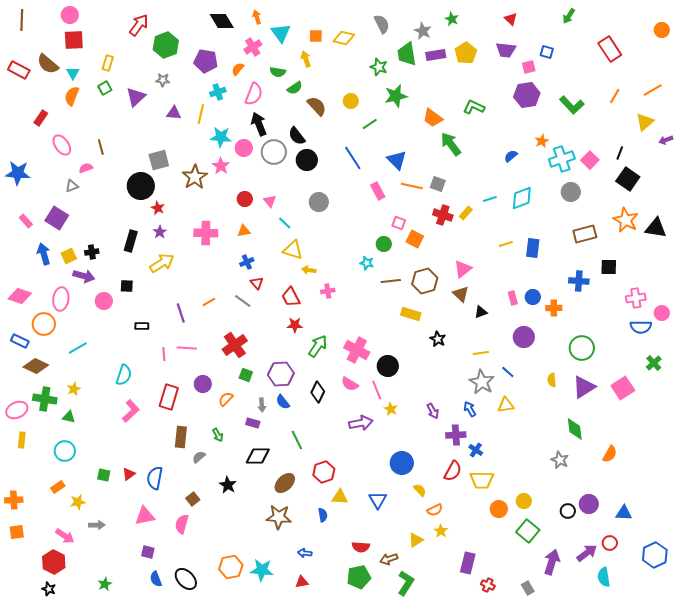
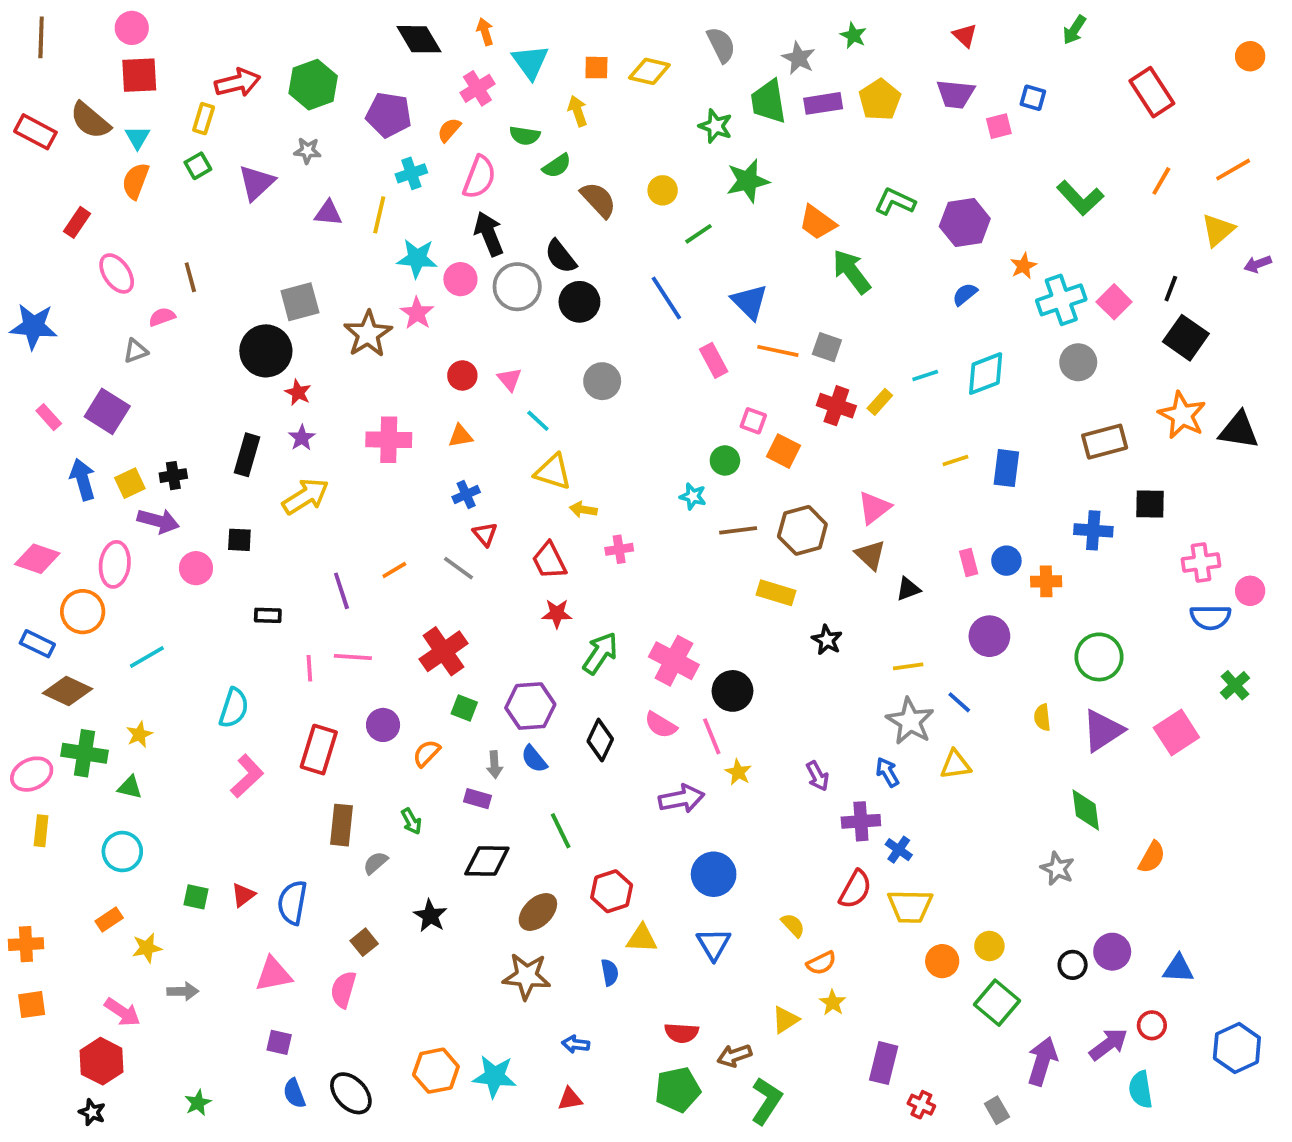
red arrow: (139, 25) -> (238, 83), moved, turned 40
purple hexagon: (527, 95) -> (965, 222), moved
blue circle: (402, 463) -> (714, 874), moved

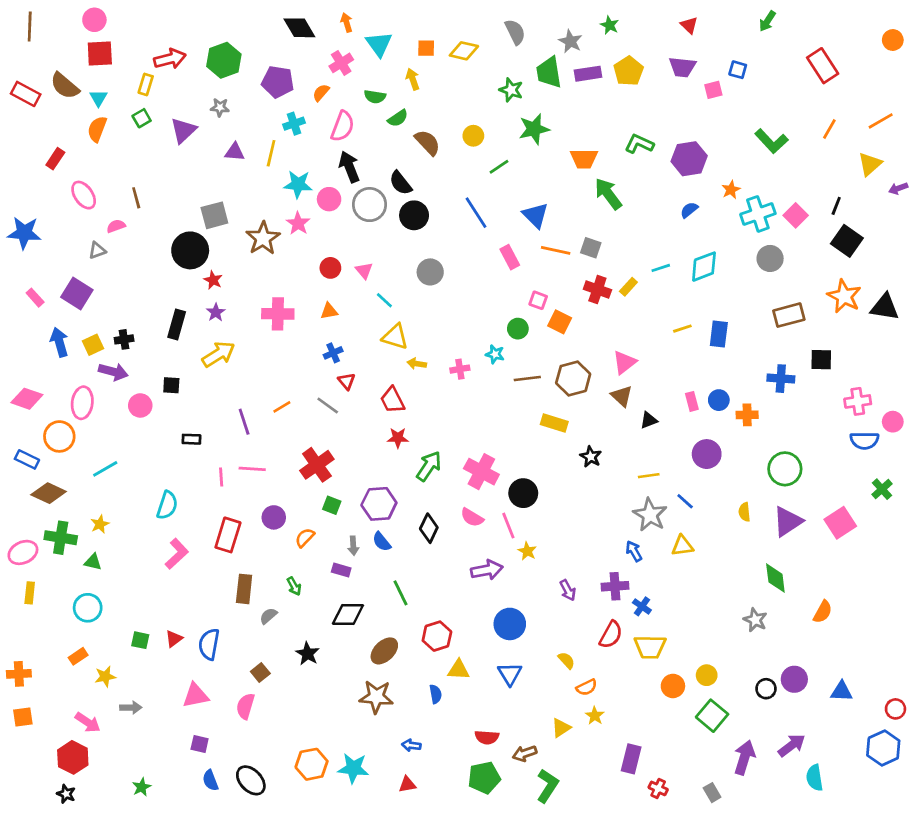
orange trapezoid: (818, 222) -> (584, 159), turned -36
pink cross: (619, 549) -> (460, 369), moved
purple arrow: (818, 776) -> (568, 590), moved
red circle: (1152, 1025) -> (895, 709), moved

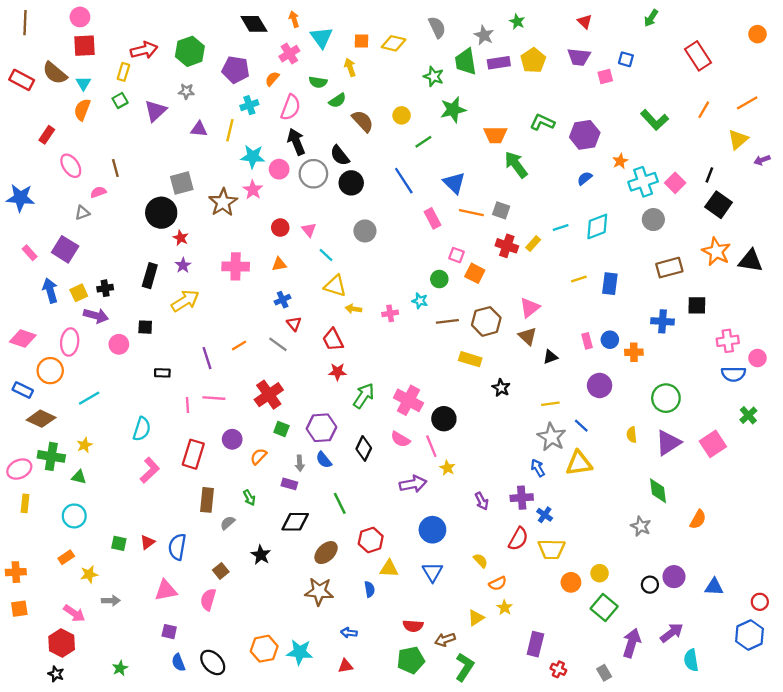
yellow triangle: (682, 546) -> (579, 463), size x1.4

